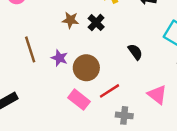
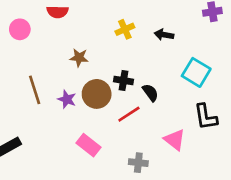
black cross: (96, 23) -> (124, 80), moved, turned -35
brown circle: (86, 68) -> (97, 94), moved
red line: (110, 91) -> (129, 114), moved

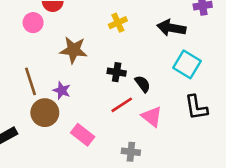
pink circle: (20, 29) -> (33, 23), moved
black arrow: (164, 35) -> (171, 28), moved, size x1.5
brown star: (79, 58) -> (74, 50), size x1.5
brown circle: (97, 94) -> (45, 113), moved
pink triangle: (175, 140) -> (152, 117), moved

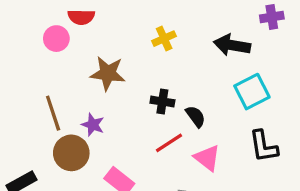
cyan square: (187, 64) -> (252, 92), turned 32

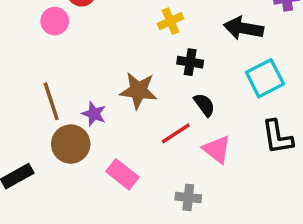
brown star: (108, 73) -> (138, 91), moved
black cross: (162, 102) -> (190, 62), moved

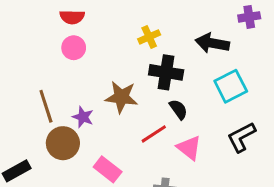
pink circle: (55, 21) -> (74, 48), moved
black cross: (190, 62) -> (166, 72), size x1.5
black L-shape: (277, 137) -> (241, 137), turned 72

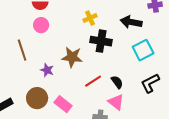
brown line: (46, 106) -> (22, 50), moved
black semicircle: (178, 109) -> (117, 82), moved
brown circle: (63, 143) -> (37, 98), moved
pink triangle: (189, 148) -> (116, 102), moved

